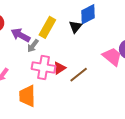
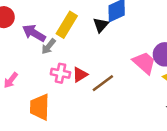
pink cross: (43, 68) -> (60, 73), size x0.7

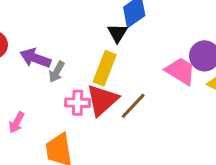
yellow rectangle: (67, 25) -> (105, 68), moved
red triangle: (80, 75) -> (102, 100), size x1.6

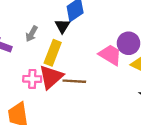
gray arrow: (57, 72) -> (32, 34), moved
brown line: (133, 106) -> (74, 81), turned 50

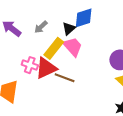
pink trapezoid: (110, 55) -> (73, 47), moved

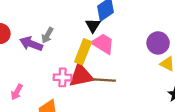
gray arrow: (41, 27) -> (47, 35), moved
red triangle: (46, 68) -> (81, 76), turned 30

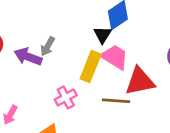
red triangle: (81, 76) -> (140, 81), moved
pink cross: (63, 77) -> (66, 97), turned -30

